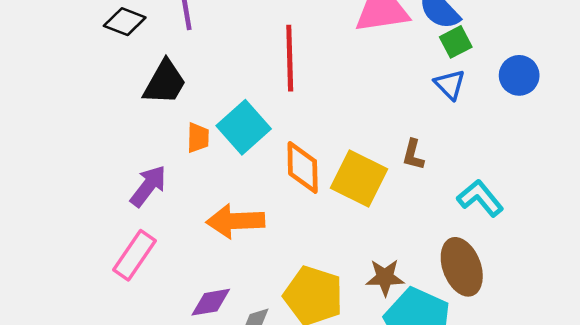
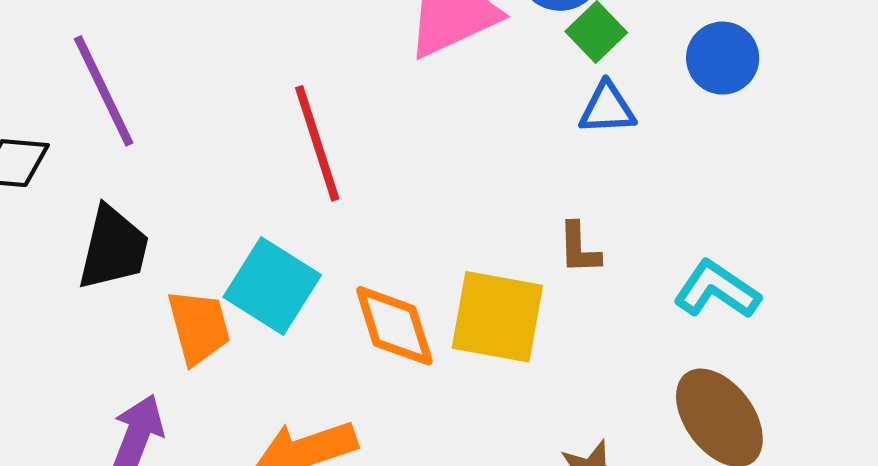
blue triangle: (450, 84) -> (607, 108), turned -32
orange trapezoid: (198, 138) -> (199, 327), size x1.4

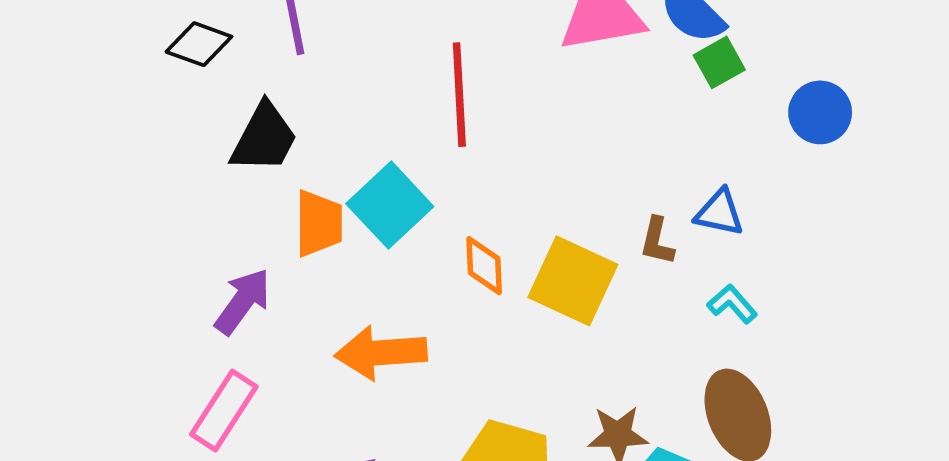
blue triangle: (607, 108) -> (720, 213), moved
cyan L-shape: (717, 290) -> (732, 304), moved, size x0.7
orange diamond: (394, 326) -> (484, 266), size x0.7

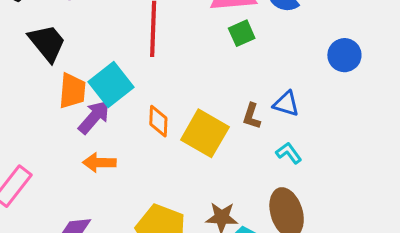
green square: (719, 62) -> (242, 33), moved
black trapezoid: (264, 138) -> (47, 43), turned -72
purple arrow: (243, 301) -> (94, 117), moved
orange arrow: (381, 353) -> (99, 163), size x0.7

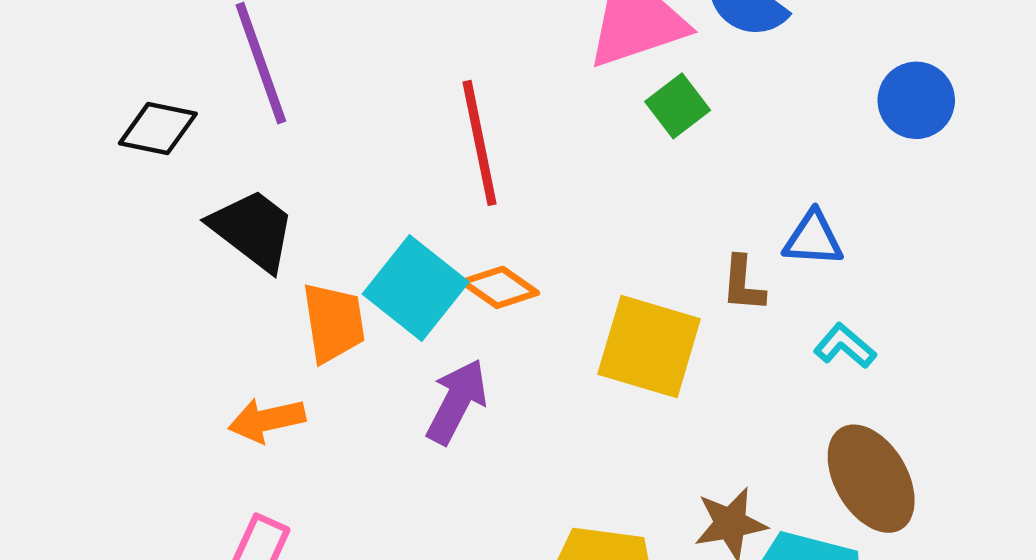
purple arrow: (94, 117) -> (457, 402), moved
orange diamond: (158, 121) -> (500, 287), moved, turned -44
orange arrow: (99, 163) -> (267, 420), moved

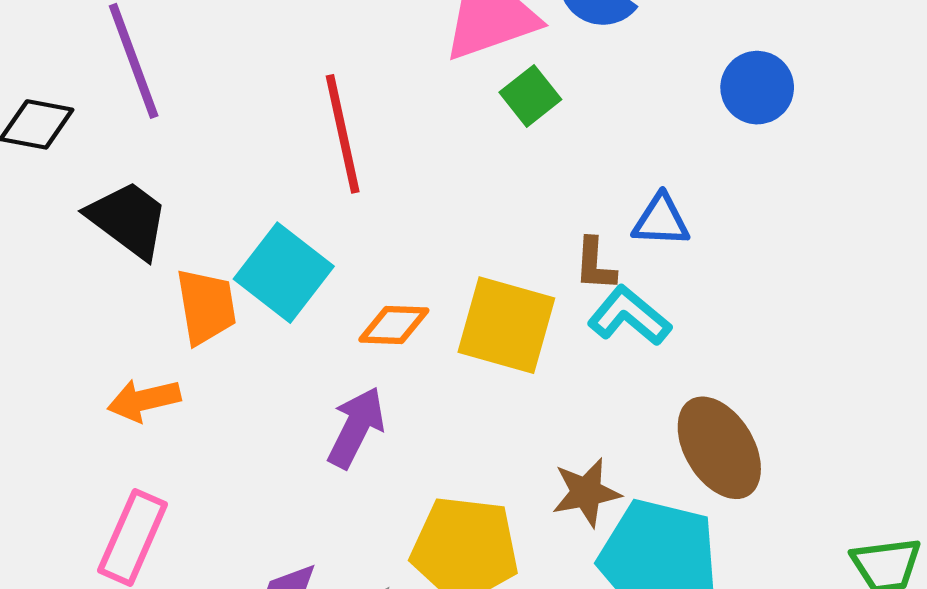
orange diamond: (500, 287) -> (394, 325), moved, turned -32
cyan L-shape: (845, 346) -> (629, 316), moved, size x1.4
purple arrow: (457, 402) -> (356, 427), moved

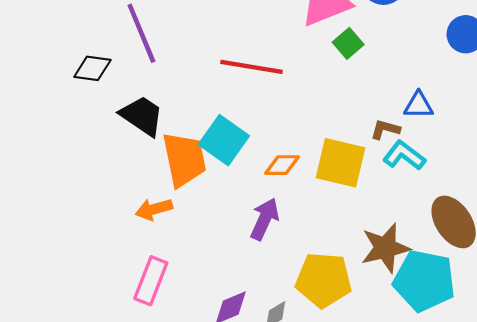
red line: (343, 134) -> (252, 67), turned -66
brown L-shape: (595, 264) -> (385, 129), turned 104
orange trapezoid: (206, 307) -> (184, 159), size x1.4
brown star: (586, 492) -> (385, 248), size x1.4

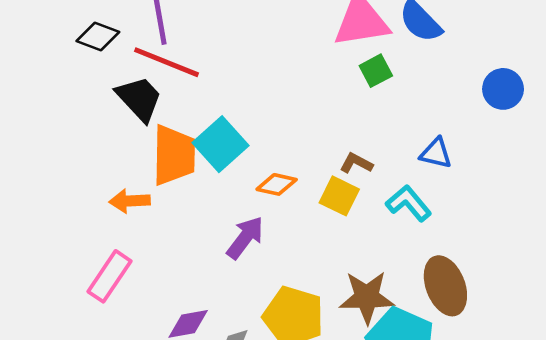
red line: (252, 67) -> (166, 62), moved
brown L-shape: (385, 129) -> (356, 163), moved
yellow square: (341, 163) -> (339, 196), size x0.7

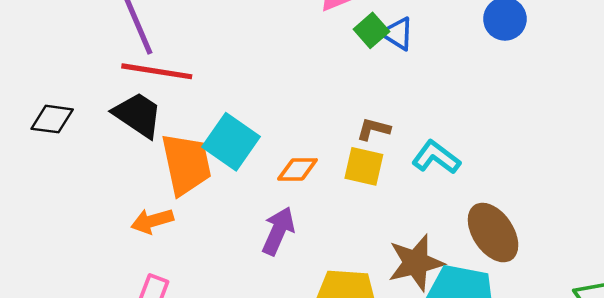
black diamond: (98, 37) -> (52, 119), moved
blue triangle: (436, 153) -> (398, 34), moved, turned 32

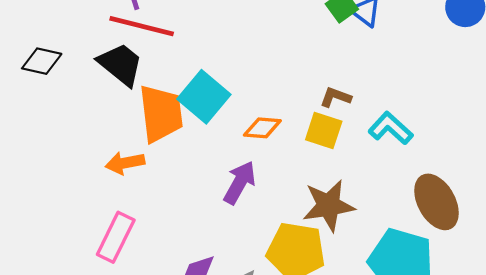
brown star: (416, 263) -> (329, 206), moved

